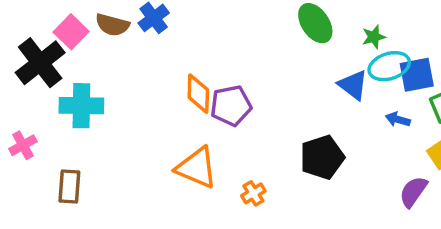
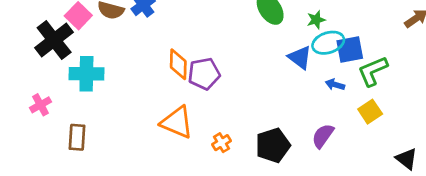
black pentagon: (322, 157) -> (273, 145), moved
purple semicircle: (413, 192) -> (323, 136), moved

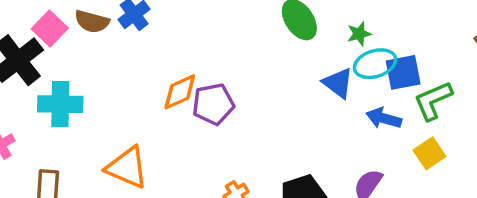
orange diamond: (178, 64) -> (180, 92), turned 64
blue arrow: (335, 85) -> (384, 118), size x1.4
orange triangle: (177, 122) -> (127, 167), moved

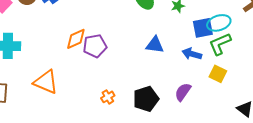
cyan ellipse: (375, 64) -> (219, 23), moved
blue triangle: (338, 83) -> (155, 45), moved, turned -30
yellow square: (429, 153) -> (218, 74), turned -30

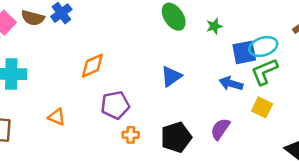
blue triangle: (155, 45) -> (171, 76), moved, turned -42
purple pentagon: (95, 46) -> (115, 105), moved
orange triangle: (46, 82) -> (57, 117), size x0.6
orange cross: (108, 97) -> (131, 135), turned 32

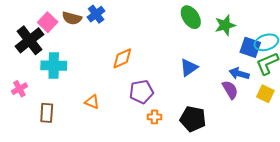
green star: (214, 26) -> (225, 25), size x1.5
blue square: (244, 52) -> (250, 47), turned 30
purple semicircle: (220, 129) -> (230, 90), moved, turned 114
black pentagon: (176, 137) -> (193, 119), turned 30

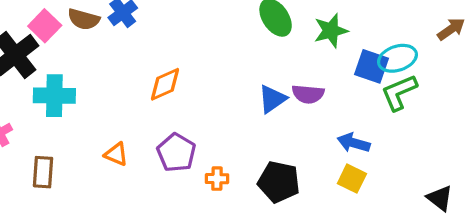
blue arrow: (239, 74) -> (354, 143), moved
purple semicircle: (230, 90) -> (308, 94), moved, turned 126
purple pentagon: (141, 92) -> (176, 153), moved, turned -30
yellow square: (265, 94) -> (352, 179), moved

